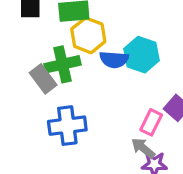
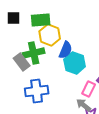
cyan hexagon: (141, 55) -> (75, 63), moved
blue semicircle: (114, 60) -> (66, 50), turned -72

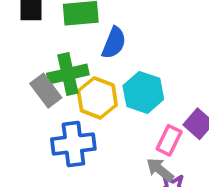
yellow hexagon: (50, 35) -> (97, 98), moved
blue semicircle: (66, 50) -> (114, 43), moved

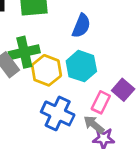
blue semicircle: (114, 43) -> (81, 26), moved
blue cross: (73, 144) -> (58, 113), moved, turned 32

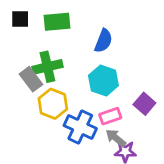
yellow hexagon: (47, 70) -> (53, 104), moved
pink rectangle: (101, 102) -> (110, 116), moved, turned 45

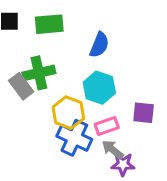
yellow hexagon: (53, 104) -> (68, 113), moved
purple square: (144, 104) -> (144, 113), turned -35

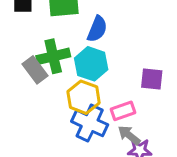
blue semicircle: (99, 45) -> (97, 29), moved
cyan hexagon: (99, 88) -> (91, 64), moved
purple square: (144, 113) -> (152, 79), moved

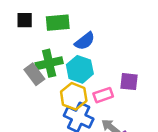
blue semicircle: (97, 29) -> (85, 41), turned 30
pink rectangle: (123, 111) -> (103, 95), moved

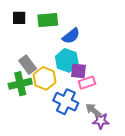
green cross: (49, 63) -> (20, 84), moved
purple square: (129, 82) -> (78, 71), moved
yellow hexagon: (74, 96) -> (45, 78), moved

